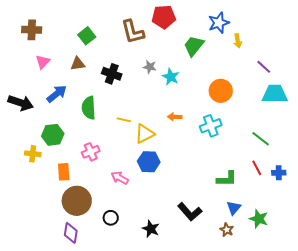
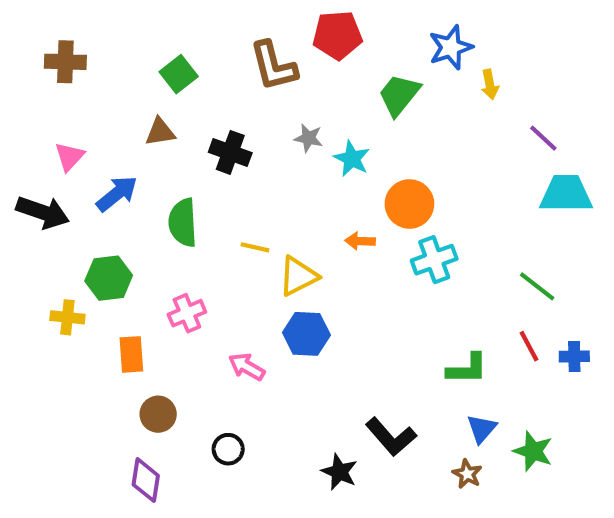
pink triangle: (43, 62) -> (69, 157), moved
orange circle: (221, 91) -> (409, 204), moved
brown circle: (77, 201) -> (158, 414), size x0.6
black star: (151, 229) -> (339, 472), moved

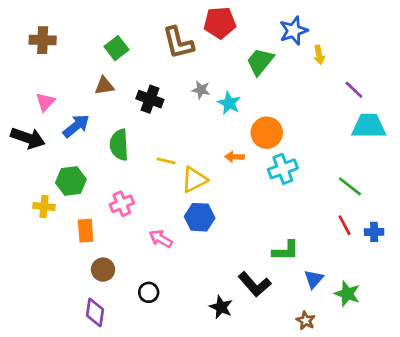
green L-shape: (467, 369) -> (286, 251), moved
brown star: (467, 474) -> (306, 321), moved

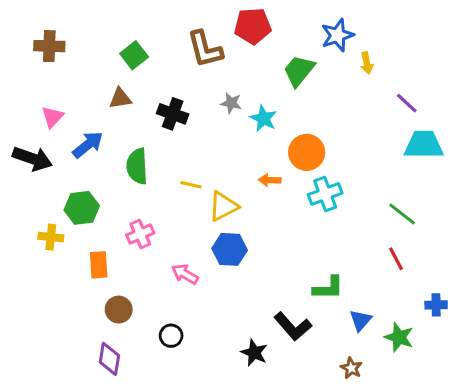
blue cross: (374, 232) -> (436, 305), moved

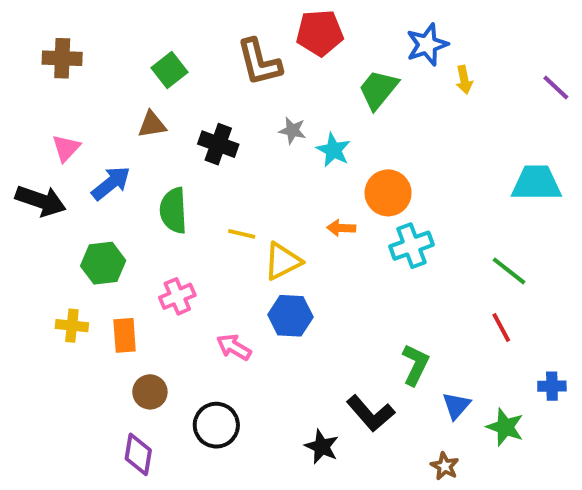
purple line: (407, 103) -> (556, 88), moved
yellow cross: (51, 237) -> (72, 326), moved
green L-shape: (328, 288) -> (415, 365), turned -64
black circle: (171, 336) -> (216, 425), size x1.5

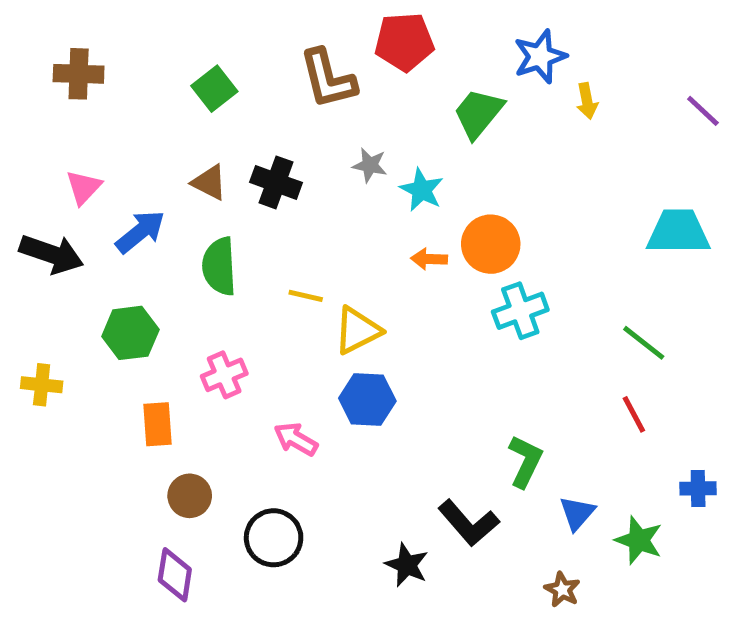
brown triangle: (152, 125) -> (209, 182), moved, turned 36
orange arrow: (341, 228) -> (429, 259), moved
yellow cross: (72, 326) -> (42, 385), moved

